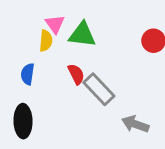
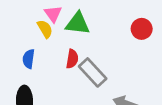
yellow semicircle: (46, 41) -> (45, 29), turned -36
red semicircle: (76, 74) -> (72, 59), turned 36

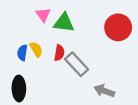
yellow semicircle: (45, 29) -> (36, 49), moved
red circle: (142, 29) -> (118, 27), size x1.5

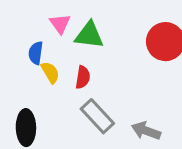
blue semicircle: (22, 53) -> (36, 53), moved
gray rectangle: (77, 64) -> (97, 116), moved

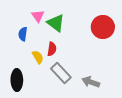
green triangle: (89, 35) -> (56, 23), turned 30
yellow semicircle: (50, 72) -> (38, 57), moved

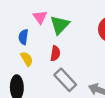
green triangle: (56, 23) -> (60, 25), turned 36
yellow semicircle: (38, 57) -> (27, 59), moved

